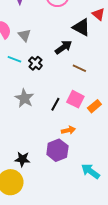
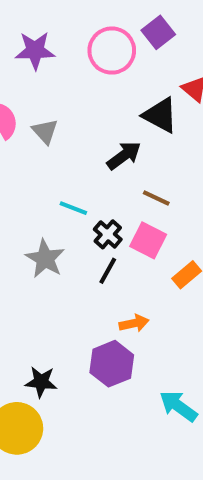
cyan line: (14, 59) -> (73, 208), moved
black cross: (35, 63) -> (108, 234), moved
pink square: (75, 99) -> (148, 240), moved

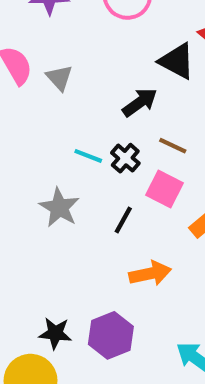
black cross: (108, 234) -> (125, 158), moved
orange arrow: (134, 323) -> (150, 273), size x1.4
purple hexagon: (112, 364) -> (111, 335), moved

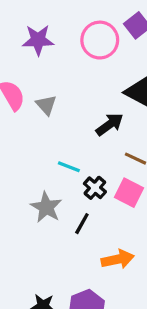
black cross: (125, 158) -> (95, 188), moved
black line: (123, 220) -> (82, 224), moved

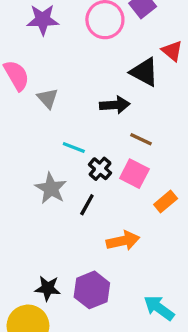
gray triangle: (46, 105) -> (48, 98), moved
black arrow: (110, 124) -> (115, 105), turned 32

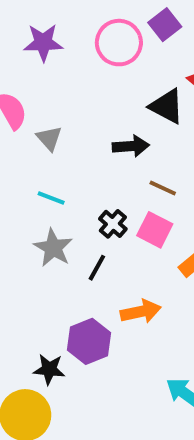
cyan line: (74, 147) -> (51, 198), moved
purple hexagon: (92, 290) -> (89, 341), moved

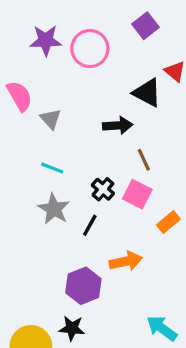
pink circle: (119, 43) -> (90, 49), moved
brown line: (163, 188) -> (144, 160), turned 40
black star: (49, 369) -> (72, 328), moved

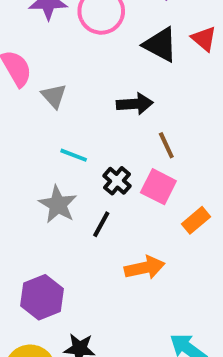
black triangle: (147, 93) -> (160, 45), moved
cyan line: (52, 168) -> (74, 155), moved
purple hexagon: (83, 286) -> (42, 297), moved

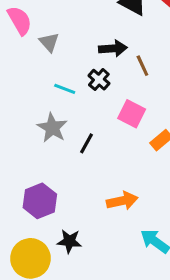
brown line: (166, 145) -> (142, 66), moved
black cross: (117, 181) -> (99, 80), moved
orange arrow: (145, 268) -> (122, 201), moved

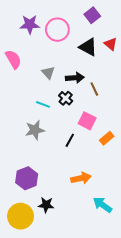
gray triangle: (49, 42) -> (48, 73), moved
gray star: (52, 128) -> (35, 130), turned 30
black line: (86, 143) -> (70, 140), moved

